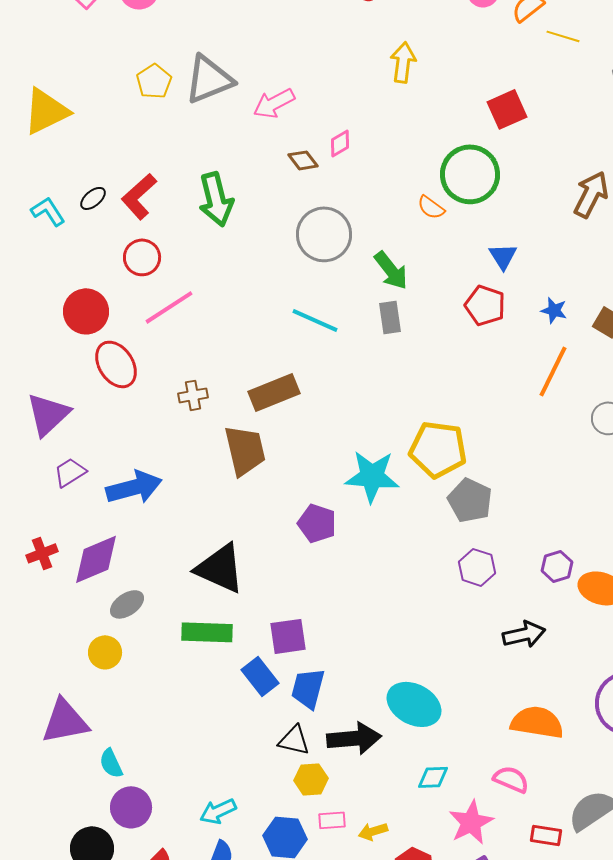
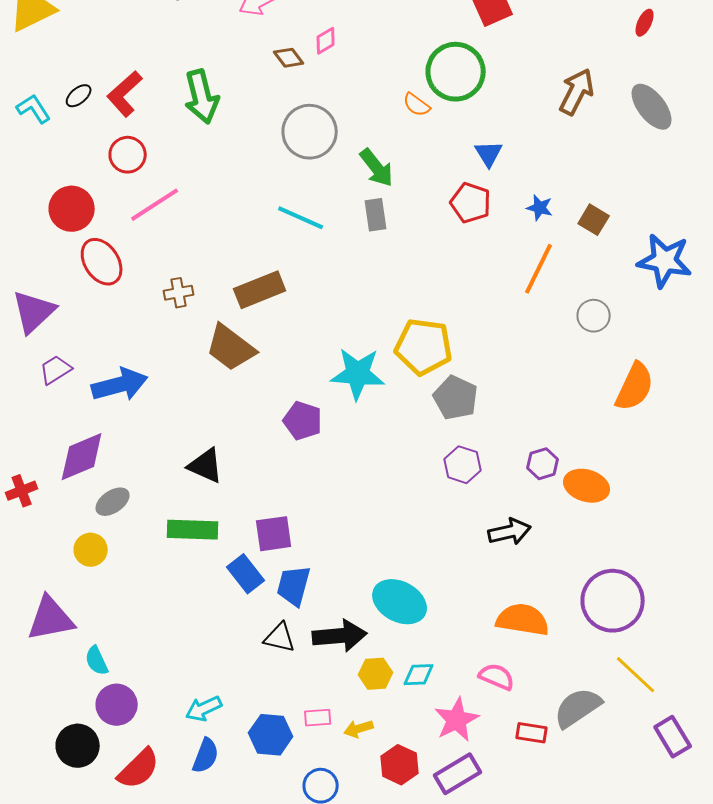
brown trapezoid: (245, 450) -> (231, 348), turned 140
red cross: (42, 553) -> (22, 491), moved
black triangle: (220, 568) -> (206, 466), size x0.7
yellow hexagon: (311, 779) -> (376, 674), moved

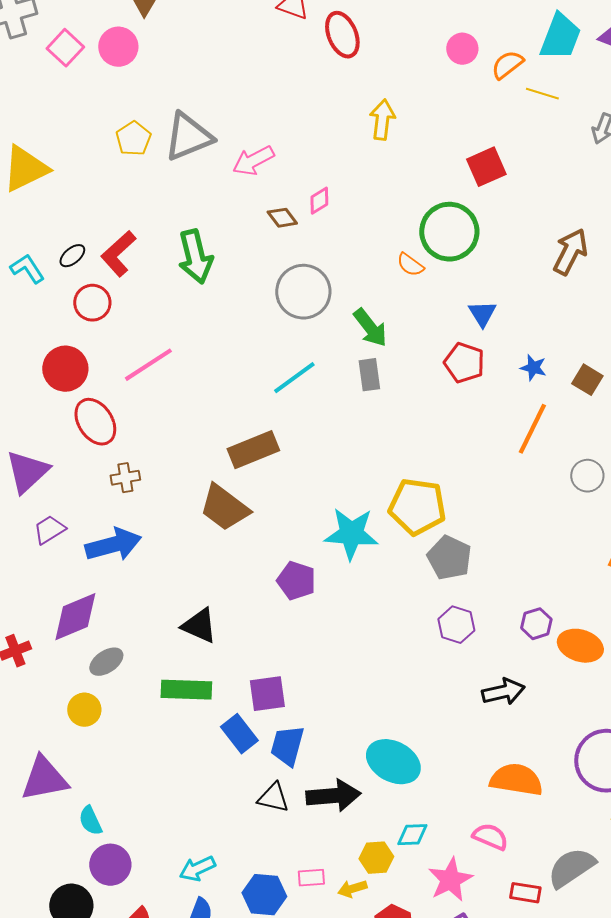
red circle: (128, 155) -> (92, 303), moved
cyan line: (301, 218) -> (294, 378), turned -60
brown cross: (179, 293) -> (125, 478), moved
yellow hexagon: (376, 674) -> (376, 858), moved

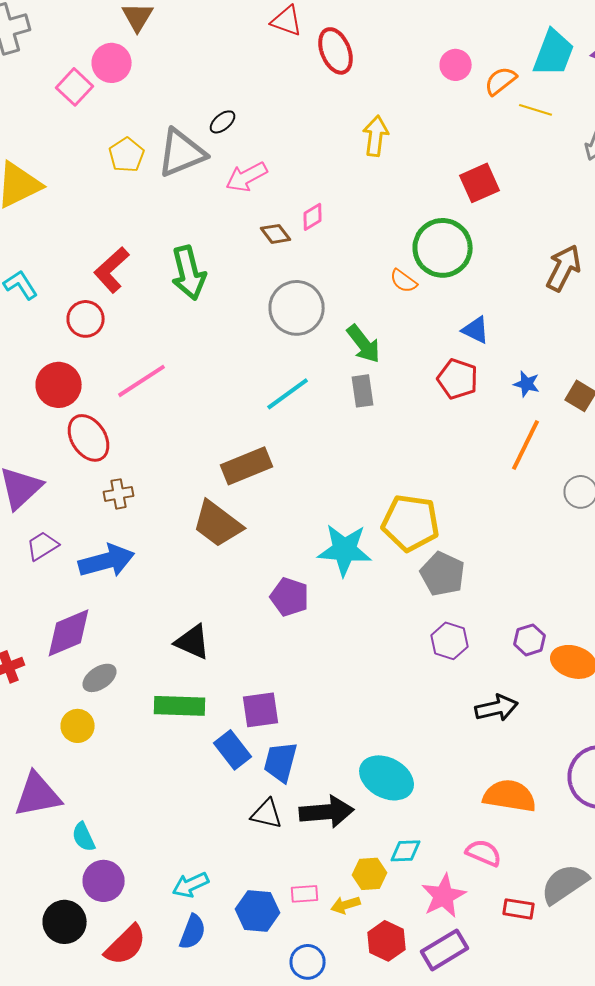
pink square: (65, 48) -> (75, 87), moved
black ellipse: (72, 256) -> (223, 122), moved
blue triangle: (482, 314) -> (476, 330), turned -32

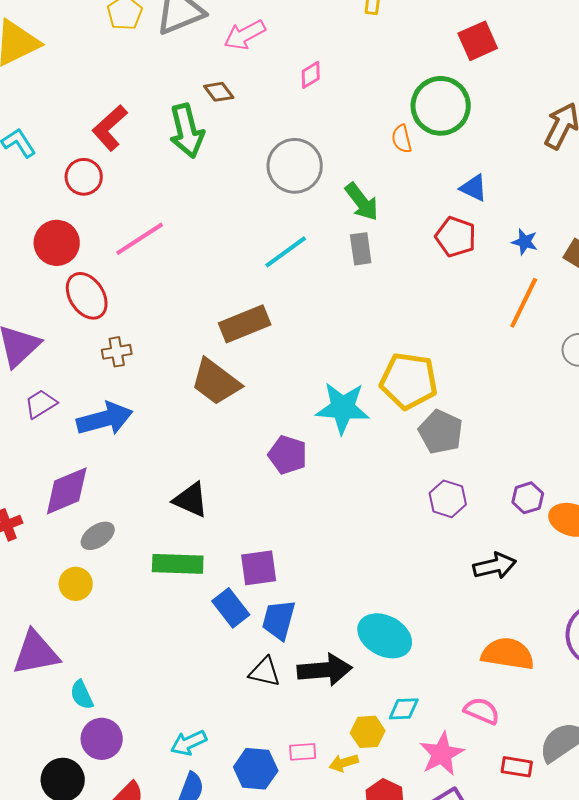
brown diamond: (276, 234) -> (219, 92), moved
orange semicircle: (404, 281) -> (402, 139), turned 40

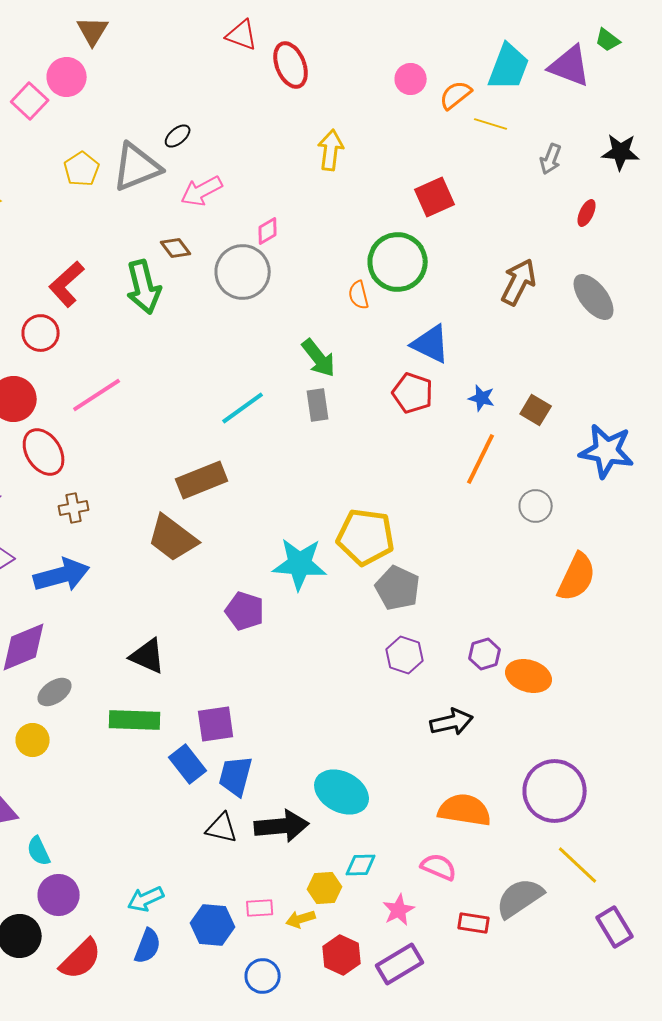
gray circle: (295, 166) -> (243, 272), moved
blue triangle: (474, 188) -> (431, 344), size x1.4
pink star: (442, 754) -> (399, 910), size x0.7

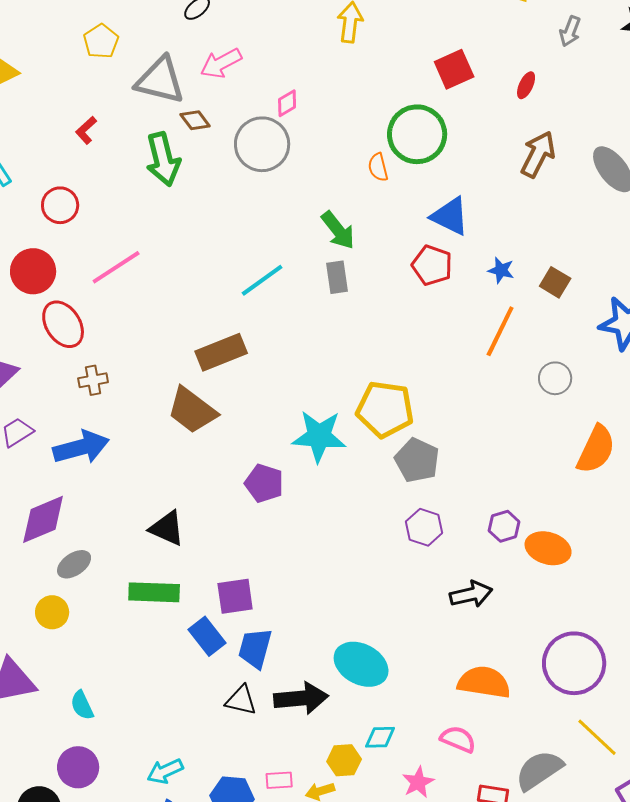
gray triangle: (137, 167) -> (160, 80), moved, turned 36
red ellipse: (587, 213) -> (526, 85), moved
red L-shape: (67, 284) -> (86, 130), moved, size x0.6
cyan semicircle: (39, 851) -> (82, 705), moved

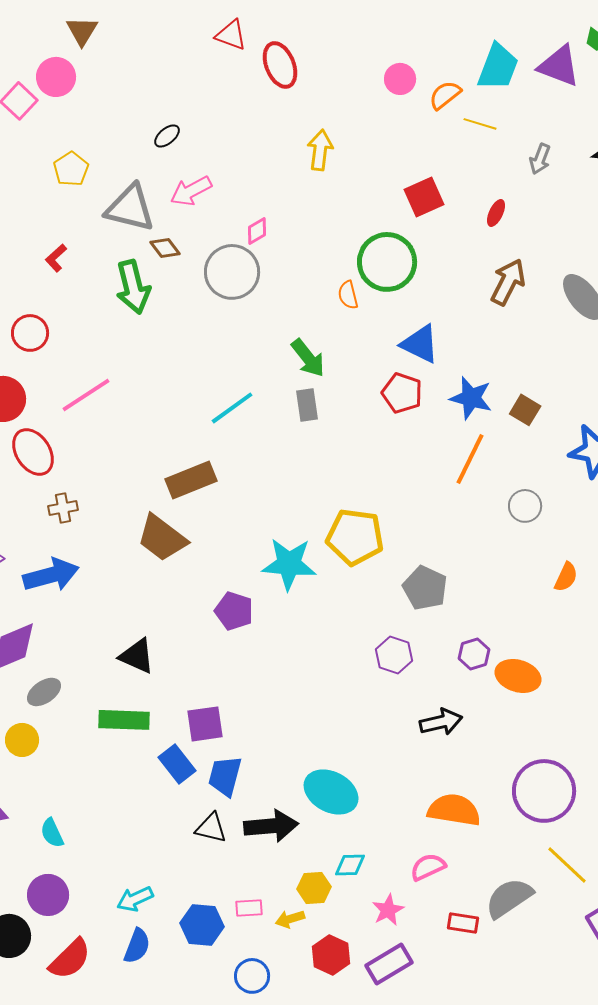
blue star: (501, 270) -> (471, 398), size x1.6
orange semicircle: (596, 449) -> (566, 577), size x0.6
gray pentagon: (417, 460) -> (425, 588), moved
pink semicircle: (458, 739) -> (428, 867), turned -48

